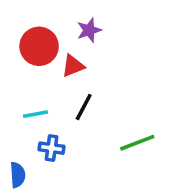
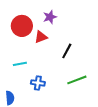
black line: (84, 107) -> (67, 51), moved
blue cross: (52, 148) -> (38, 83), moved

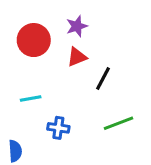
red triangle: (41, 37) -> (77, 57), moved

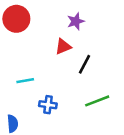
purple star: (77, 26) -> (76, 21), moved
red circle: (34, 40) -> (16, 19), moved

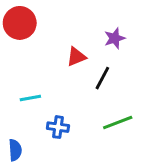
purple star: (76, 21) -> (115, 38), moved

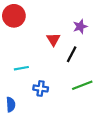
red triangle: (76, 57) -> (53, 39), turned -40

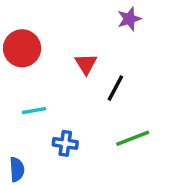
red circle: (14, 16) -> (22, 48), moved
purple star: (80, 26) -> (129, 19), moved

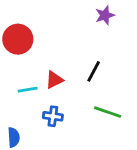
red triangle: (86, 64) -> (54, 80), moved, turned 36
green line: (133, 138) -> (108, 112), turned 40

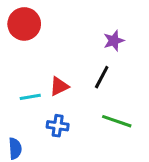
purple star: (105, 15) -> (114, 41), moved
red circle: (18, 39) -> (24, 24), moved

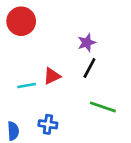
purple star: (114, 41) -> (87, 43), moved
blue cross: (58, 126) -> (48, 124), moved

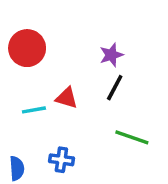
red circle: (21, 21) -> (27, 48), moved
red triangle: (52, 76) -> (67, 98), turned 42

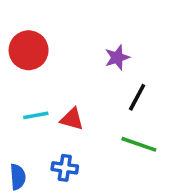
black line: (115, 88) -> (137, 97), moved
red triangle: (67, 98) -> (72, 119), moved

